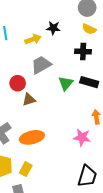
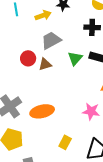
brown triangle: (29, 100) -> (45, 64), moved
yellow rectangle: (26, 169) -> (65, 142), moved

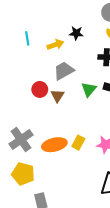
brown triangle: (45, 64) -> (57, 96), turned -40
yellow rectangle: (65, 142) -> (78, 143), moved

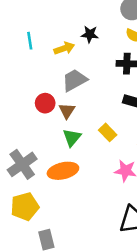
green triangle: (89, 89) -> (72, 138), moved
yellow rectangle: (78, 143) -> (108, 132), moved, turned -72
yellow pentagon: (23, 174) -> (25, 206), turned -30

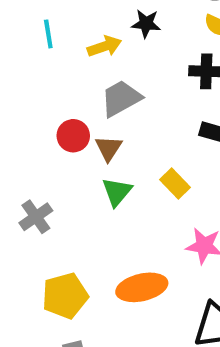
gray cross: (22, 164) -> (36, 217), moved, size x0.7
orange ellipse: (63, 171) -> (142, 287), moved
yellow pentagon: (25, 206) -> (65, 296), moved

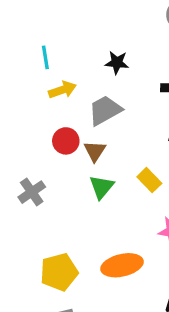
black star: (146, 24) -> (117, 63), moved
yellow arrow: (104, 46) -> (62, 90), moved
gray cross: (36, 217) -> (32, 192), moved

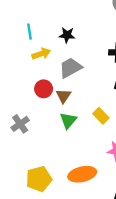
black star: (117, 63) -> (67, 35), moved

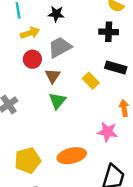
red circle: (44, 89) -> (32, 59), moved
yellow rectangle: (101, 116) -> (91, 81), moved

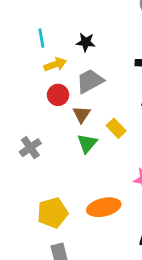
yellow rectangle: (91, 81) -> (116, 128), moved

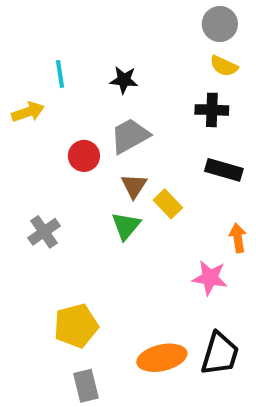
yellow arrow: (55, 64) -> (28, 112), moved
brown triangle: (82, 114) -> (134, 186), moved
orange ellipse: (104, 207) -> (162, 358), moved

